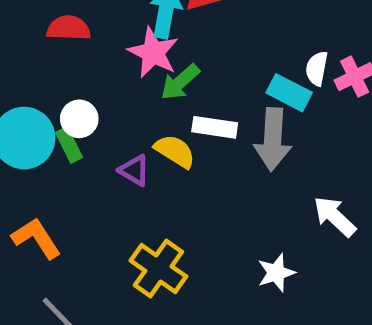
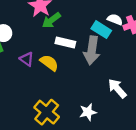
white semicircle: (317, 68) -> (115, 19), turned 96
yellow semicircle: (175, 151) -> (49, 63), moved
yellow cross: (158, 269) -> (47, 112), moved

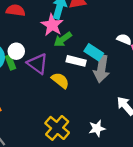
cyan rectangle: (101, 30) -> (94, 52), moved
purple triangle: (27, 59) -> (38, 64), moved, size x1.5

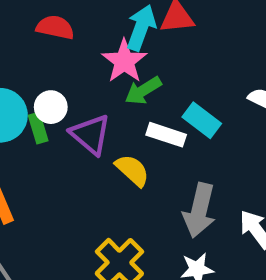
gray arrow: (101, 69) -> (199, 210), moved

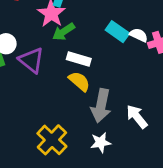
cyan rectangle: (202, 120) -> (117, 32), moved
yellow semicircle: (132, 170) -> (79, 81), moved

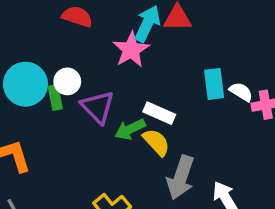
green arrow: (64, 32) -> (130, 129), moved
cyan rectangle: (117, 32) -> (214, 84), turned 40

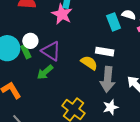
white semicircle: (241, 92) -> (129, 15), moved
white rectangle: (159, 113) -> (105, 52), moved
green arrow: (130, 129) -> (45, 72), moved

